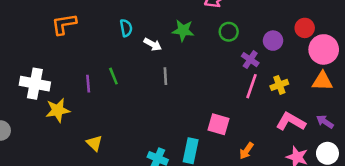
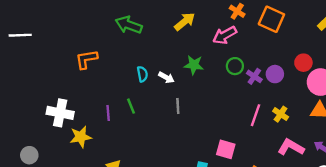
cyan semicircle: (126, 28) -> (142, 74), moved
purple cross: (250, 60) -> (254, 76), moved
yellow cross: (279, 85) -> (281, 114), turned -35

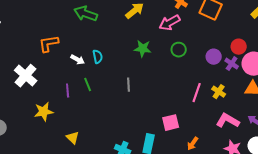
purple cross: (254, 76) -> (232, 64), moved
white arrow: (166, 77) -> (78, 60), moved
white cross: (60, 113) -> (26, 76), moved, turned 30
pink square: (226, 149) -> (171, 123), turned -30

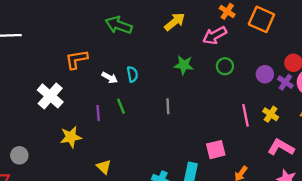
pink line: (197, 93) -> (245, 115), turned -30

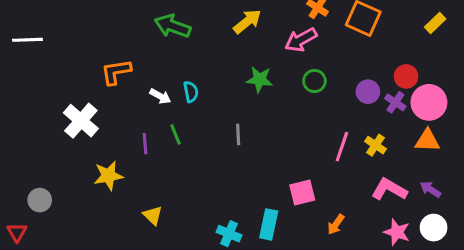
pink line: (245, 115) -> (342, 147), turned 30

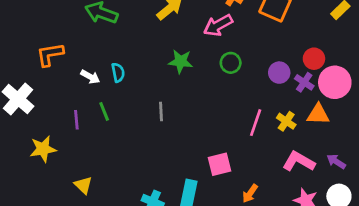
orange triangle: (427, 141) -> (318, 114), moved

